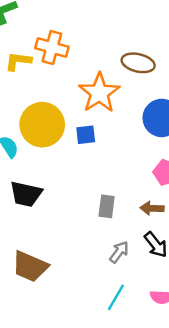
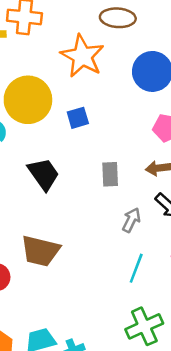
blue square: (86, 135) -> (78, 118), moved
black trapezoid: (26, 194) -> (44, 174), moved, turned -128

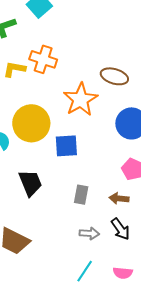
blue square: (78, 118) -> (66, 146), size x1.4
gray arrow: (131, 220) -> (89, 233), turned 54

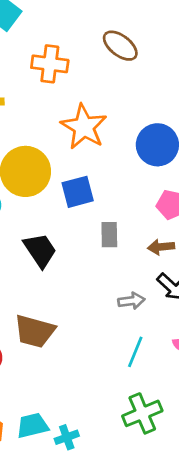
orange cross: (43, 59) -> (50, 64), moved
brown ellipse: (114, 76) -> (120, 46), moved, turned 32
gray rectangle: (81, 195) -> (109, 235), moved

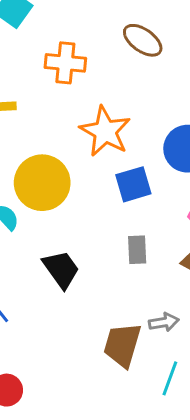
blue square: (78, 192) -> (133, 184), moved
brown trapezoid: (35, 331) -> (122, 345), moved, turned 93

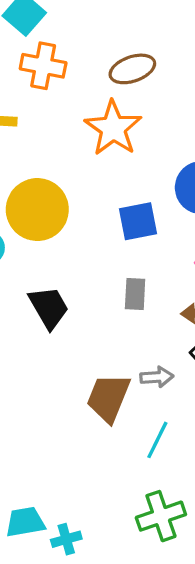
brown ellipse: (143, 40) -> (132, 69), moved, turned -60
orange cross: (65, 63) -> (43, 66), moved
orange star: (105, 131) -> (113, 128), moved

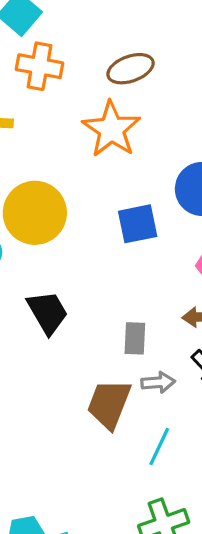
gray rectangle: (135, 294) -> (135, 338), moved

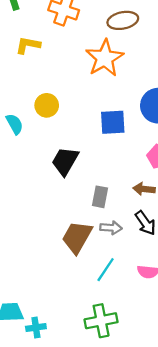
yellow circle: (35, 213) -> (47, 105), size x0.6
black trapezoid: (47, 312) -> (65, 161), moved, turned -128

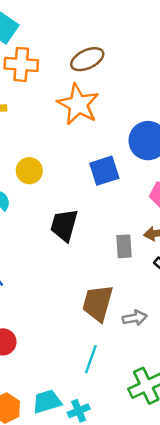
gray rectangle: (100, 197) -> (124, 246), moved
gray arrow: (111, 228) -> (135, 318), moved
cyan line: (106, 270) -> (91, 359), moved

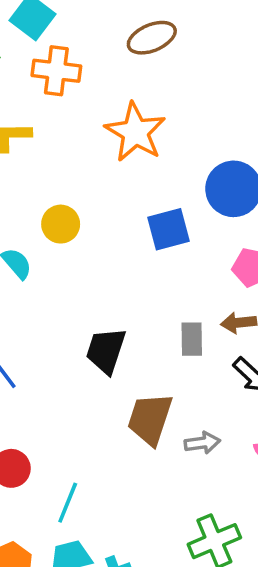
brown ellipse: (87, 59) -> (152, 38), moved
black trapezoid: (64, 225) -> (106, 351), moved
cyan line: (91, 359) -> (68, 503), moved

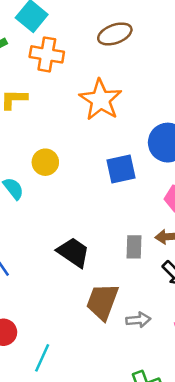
black trapezoid: (106, 351) -> (73, 252), turned 104

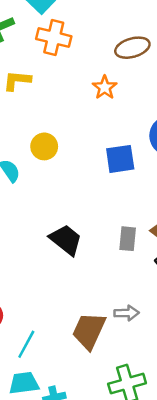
brown ellipse: (115, 34) -> (132, 48), moved
orange star: (101, 100) -> (105, 87), size x0.6
brown trapezoid: (102, 302) -> (89, 331), moved

